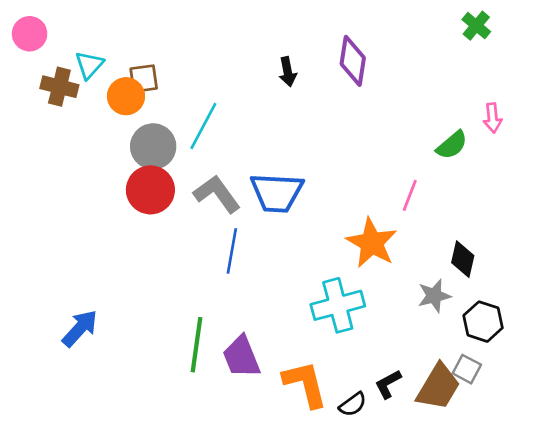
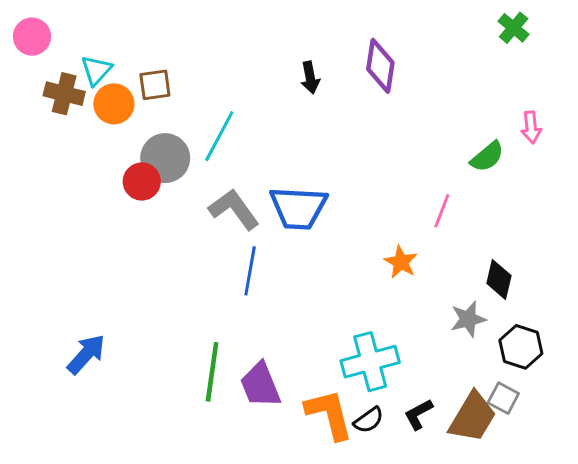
orange circle: (126, 96) -> (114, 104), moved
red circle: (150, 190) -> (142, 181), moved, size x0.7
orange star: (372, 243) -> (401, 262), size x0.6
cyan cross: (338, 305) -> (370, 362), moved
black semicircle: (353, 404) -> (369, 420), moved

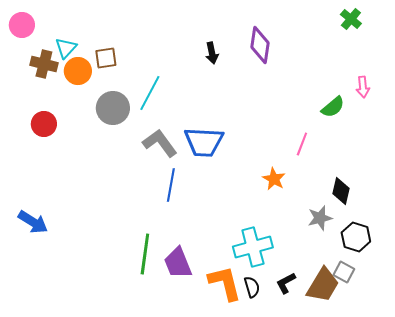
red circle: (142, 181) -> (44, 124), moved
blue arrow: (86, 354) -> (33, 222), moved, turned 80
black semicircle: (369, 420) -> (252, 287), turned -70

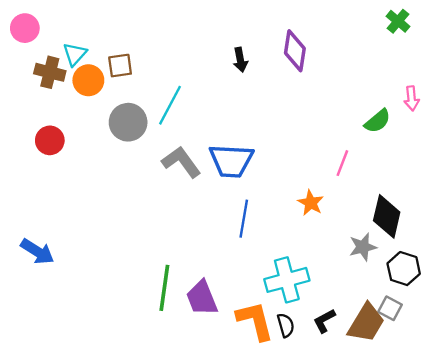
blue line: (171, 185) -> (244, 219), moved
black diamond: (341, 191) -> (387, 216), size x1.4

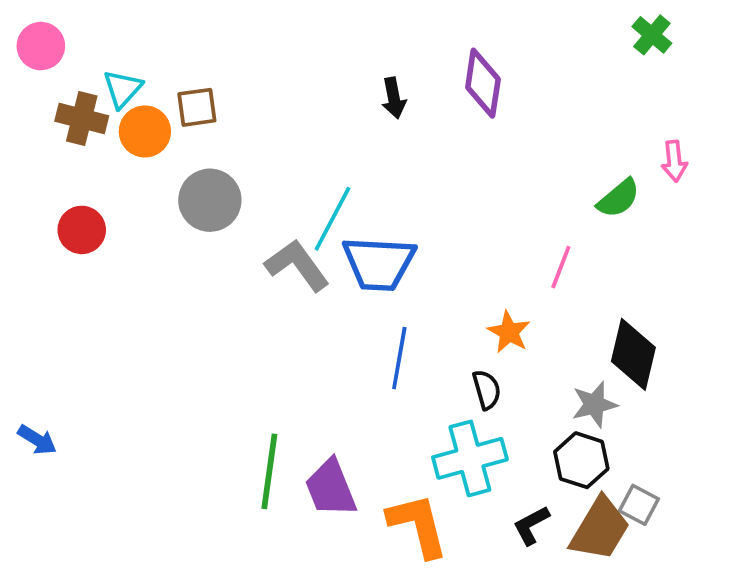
cyan line: (170, 105) -> (332, 219), moved
blue arrow: (37, 252) -> (37, 440), moved, size x0.7
black hexagon: (404, 269) -> (581, 460), moved
black semicircle: (286, 325) -> (487, 390), moved

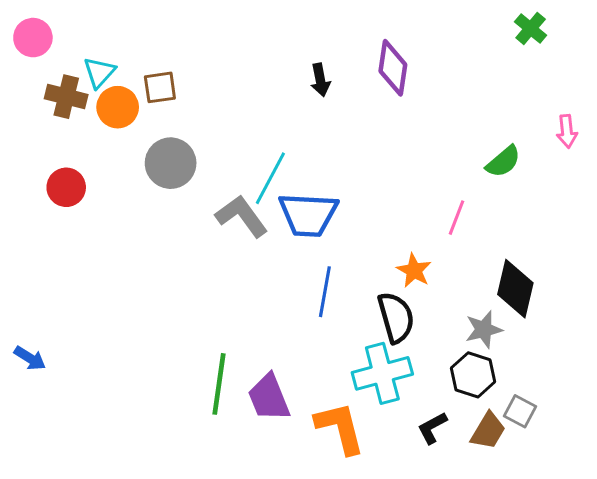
pink arrow: (674, 161) -> (567, 131), moved
black semicircle: (487, 390) -> (396, 317), size x1.6
brown trapezoid: (600, 529) -> (488, 431), size x0.7

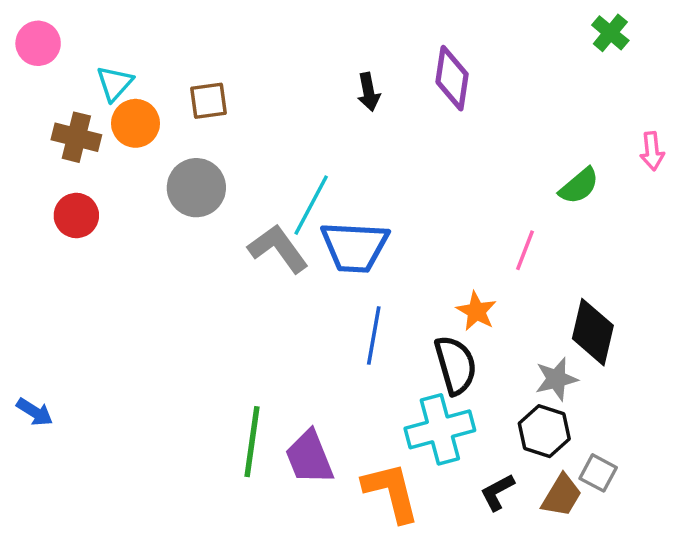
brown square: (160, 87) -> (209, 101), moved
brown cross: (66, 97) -> (76, 137), moved

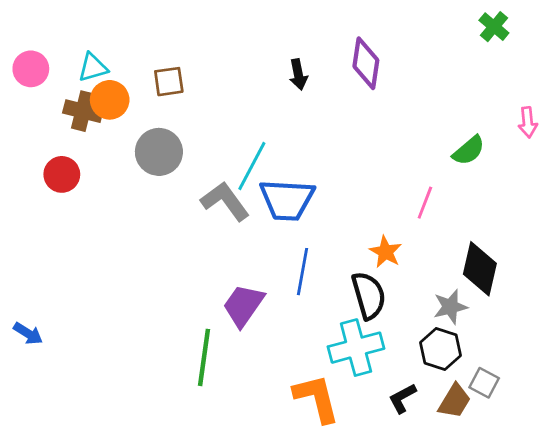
pink circle: (38, 43) -> (31, 69), moved
cyan triangle: (115, 83) -> (93, 67), turned 32
brown cross: (76, 137) -> (83, 111), moved
purple trapezoid: (309, 457) -> (243, 305), moved, turned 57

